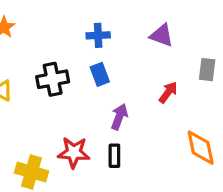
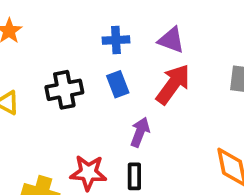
purple triangle: (162, 35) -> (171, 40), moved
red arrow: (168, 92) -> (173, 84), moved, size x1.6

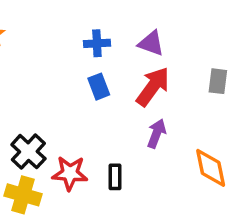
black cross: (64, 90) -> (28, 152), moved, turned -36
purple arrow: (140, 132) -> (157, 134), moved

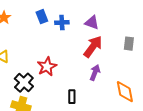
blue rectangle: (99, 87) -> (42, 17), moved
red star: (70, 173) -> (47, 67), moved, turned -30

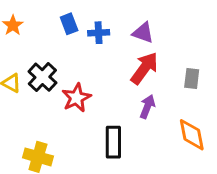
gray rectangle: (129, 44) -> (192, 79), moved
black cross: (24, 83) -> (42, 77), moved
black rectangle: (72, 97) -> (113, 142), size x1.5

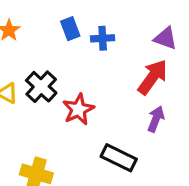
purple triangle: (143, 33) -> (166, 38), moved
black rectangle: (113, 142) -> (119, 158), turned -64

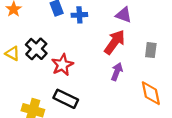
black rectangle: (119, 158) -> (66, 99), moved

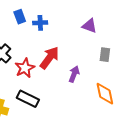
purple triangle: (124, 15) -> (89, 26), moved
red arrow: (115, 42) -> (49, 58), moved

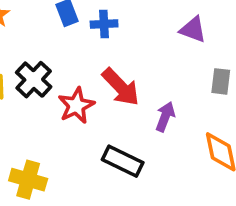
red arrow: (49, 58) -> (121, 87), turned 100
black rectangle: (28, 99) -> (123, 161), moved

